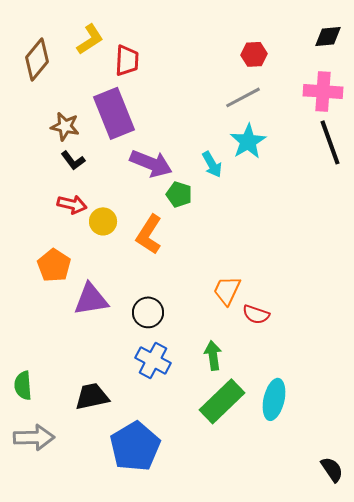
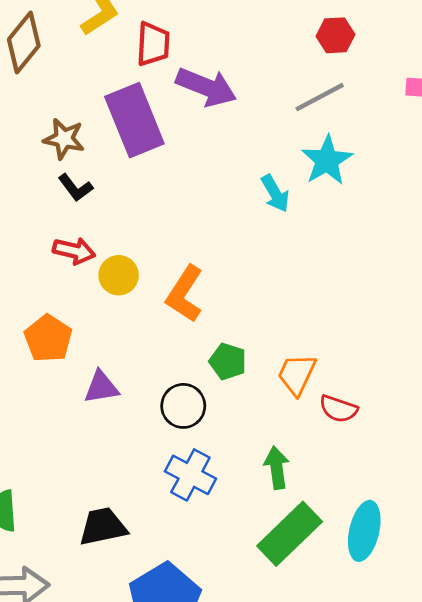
purple arrow: (151, 163) -> (206, 87), moved
green pentagon: (179, 194) -> (228, 361), moved
purple triangle: (91, 299) -> (101, 387), size x0.7

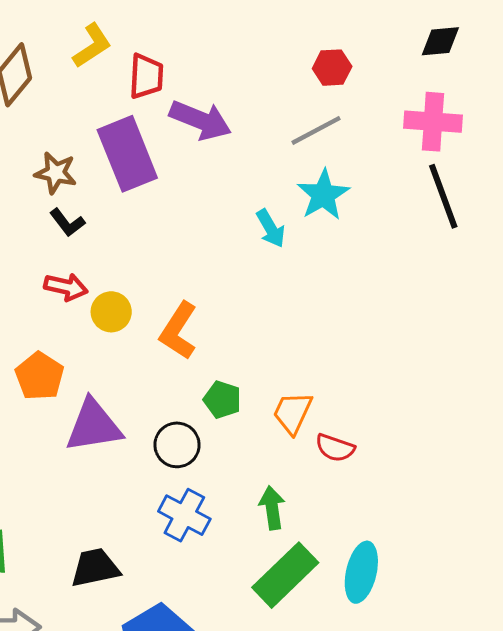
purple triangle: (101, 387) -> (94, 426), size x1.6

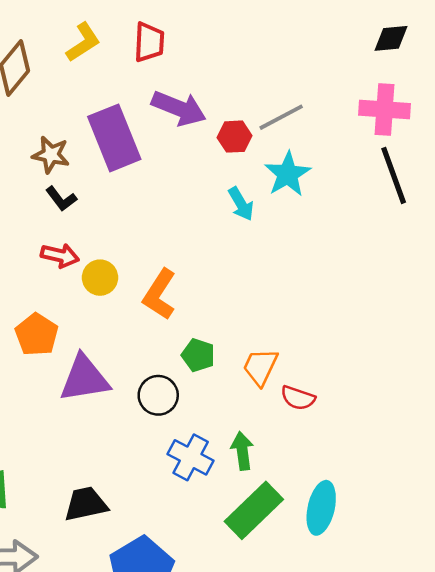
red hexagon: (332, 68) -> (235, 137), moved
red trapezoid: (146, 76) -> (149, 42), moved
blue cross: (184, 515) -> (191, 457), moved

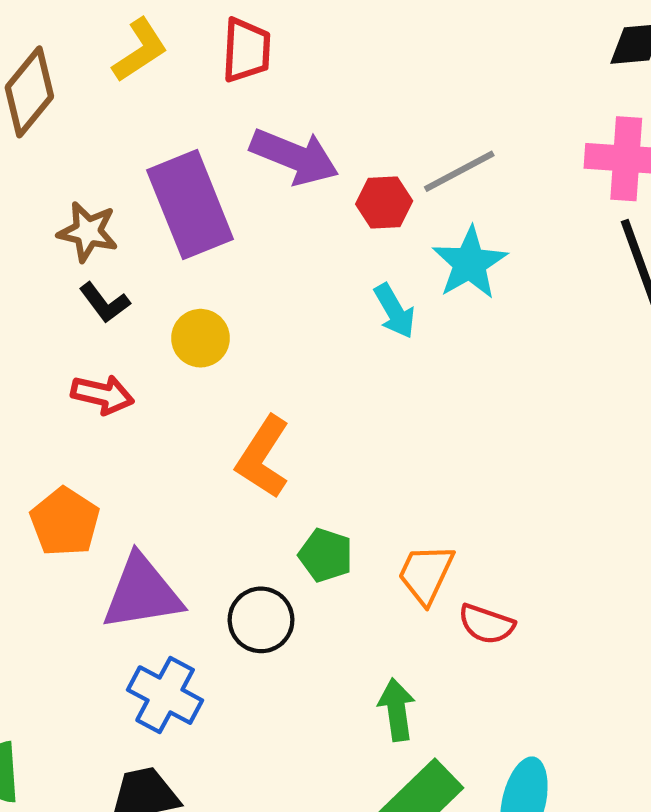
yellow circle: (100, 278) -> (200, 338), moved
blue cross: (191, 457) -> (165, 695), moved

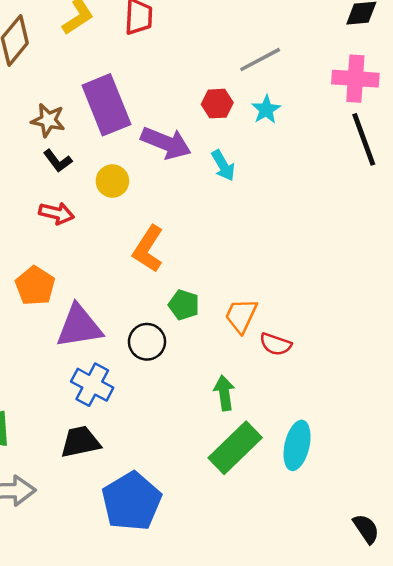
purple arrow: (294, 157) -> (166, 143), moved
gray line: (459, 171) -> (260, 60), moved
cyan star: (470, 263) -> (266, 110), moved, size x0.7

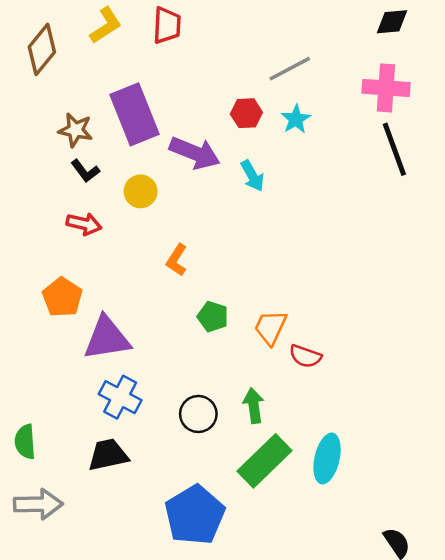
orange L-shape: (148, 249) -> (177, 260), size x0.7
black circle: (147, 342) -> (198, 414), moved
blue pentagon: (131, 501) -> (195, 515), moved

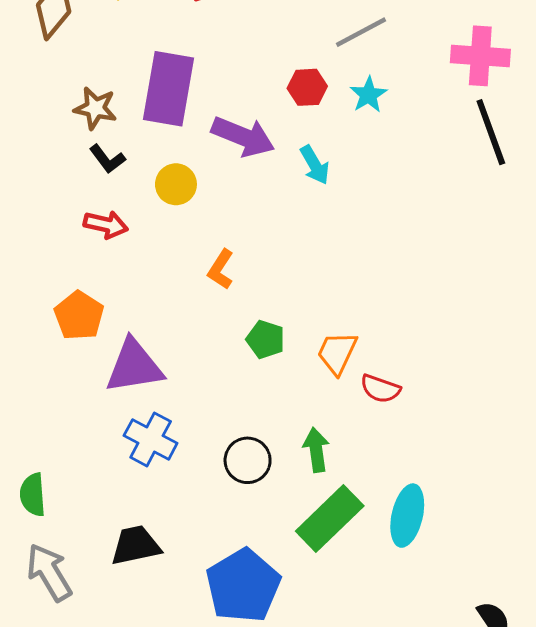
purple rectangle: (135, 114) -> (168, 89), turned 32
black trapezoid: (108, 455) -> (136, 545), moved
gray arrow: (38, 504) -> (49, 572), turned -120

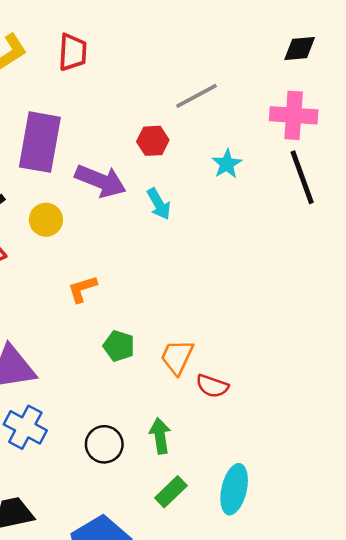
cyan star: (368, 95) -> (227, 164), moved
orange L-shape: (221, 269) -> (82, 289), turned 40
green rectangle: (330, 519) -> (171, 492), size x0.6

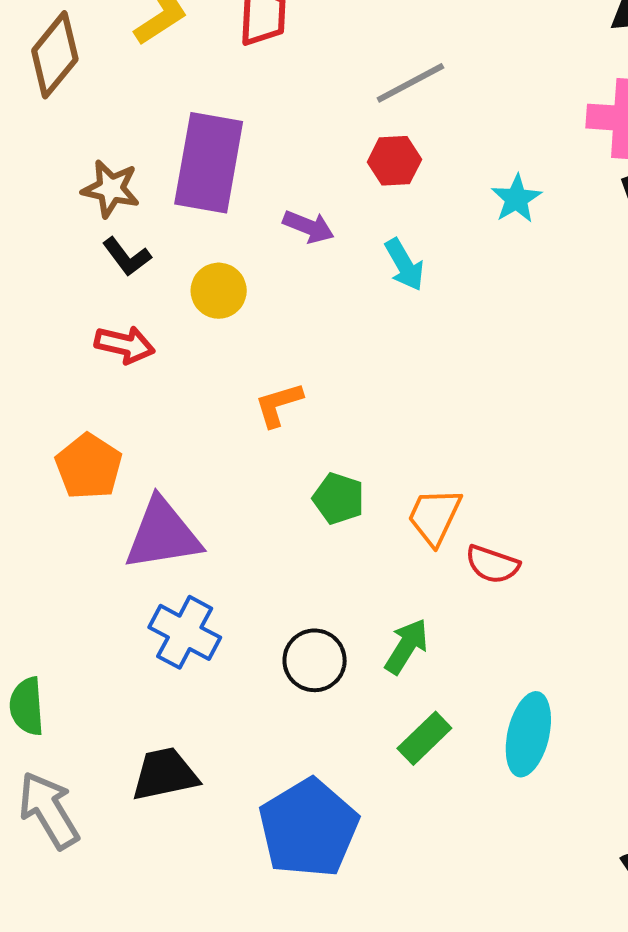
gray line: (196, 96) -> (410, 83), moved
purple arrow: (101, 181) -> (309, 227), size x0.6
green arrow: (160, 436) -> (406, 646), turned 40

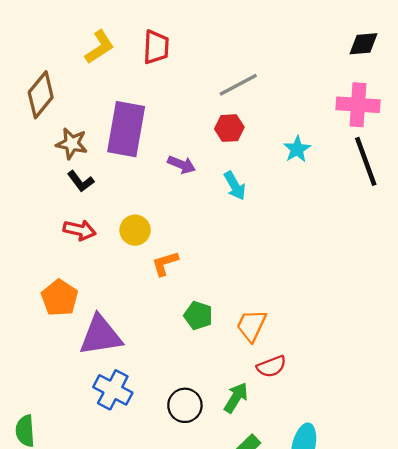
brown diamond: (55, 55) -> (41, 95), moved
yellow circle: (219, 291) -> (135, 230), moved
red semicircle: (492, 564) -> (271, 367), moved, turned -40

